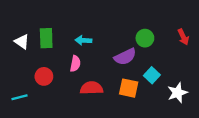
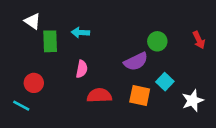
cyan arrow: (83, 40) -> (80, 32), moved
white triangle: (22, 42) -> (33, 21), moved
red circle: (44, 76) -> (34, 83), moved
cyan line: (20, 97) -> (21, 106), turned 42

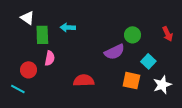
pink semicircle: (82, 69) -> (50, 58), moved
cyan square: (165, 82) -> (148, 61), moved
orange square: (140, 96) -> (131, 81), moved

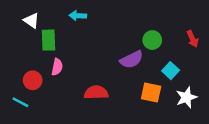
cyan arrow: (68, 27) -> (78, 16), moved

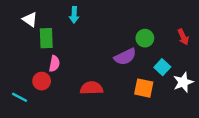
cyan arrow: (78, 16) -> (74, 15), turned -91
red circle: (33, 80) -> (42, 81), moved
white star: (186, 97) -> (183, 82), moved

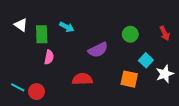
cyan arrow: (74, 15) -> (67, 27), moved, turned -64
white triangle: (30, 20) -> (21, 25), moved
purple semicircle: (125, 57) -> (98, 50), moved
red circle: (42, 81) -> (36, 92), moved

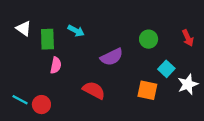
red semicircle: (82, 79) -> (94, 90), turned 30

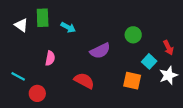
red arrow: (188, 38) -> (168, 48), moved
green rectangle: (47, 39) -> (43, 18), moved
cyan line: (20, 100) -> (18, 76), moved

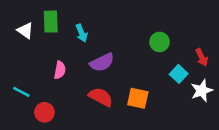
cyan arrow: (68, 27) -> (82, 33), turned 40
purple semicircle: (100, 51) -> (102, 62), moved
orange square: (132, 81) -> (138, 98), moved

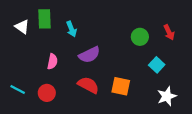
red arrow: (202, 57) -> (169, 32), moved
white star: (202, 91) -> (167, 96), moved
cyan line: (21, 92) -> (18, 90), moved
red circle: (44, 112) -> (47, 93), moved

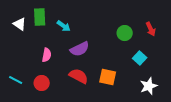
cyan arrow: (71, 29) -> (64, 26), turned -32

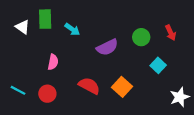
purple semicircle: (80, 49) -> (107, 47), moved
orange square: (108, 77) -> (122, 87), turned 30
white star: (149, 86) -> (180, 97), moved

